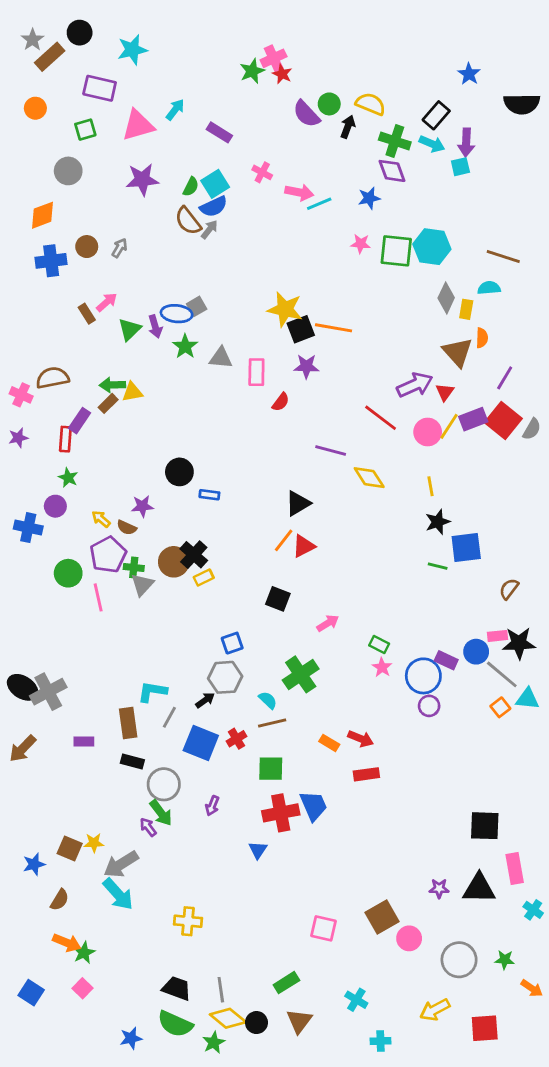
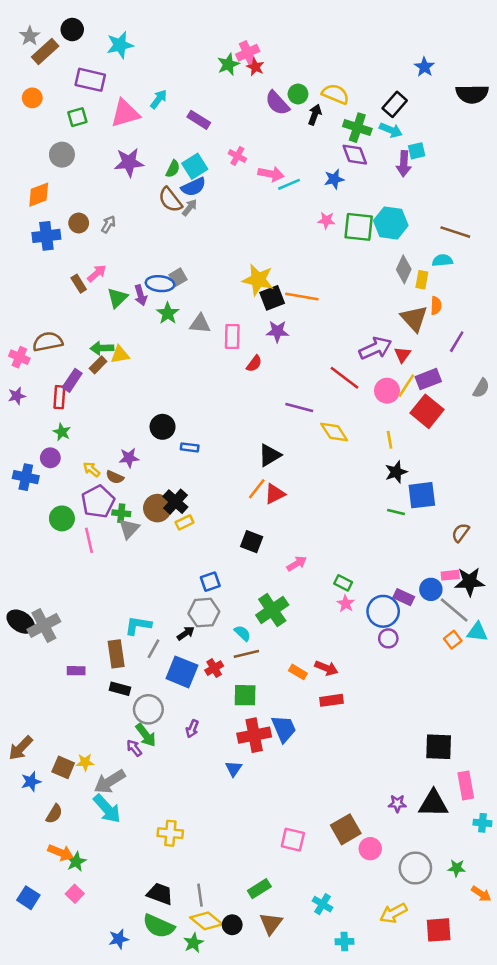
purple arrow: (466, 142) -> (404, 164), moved
red square: (503, 421) -> (427, 411), moved
brown arrow: (23, 749) -> (21, 748), moved
cyan cross: (533, 910) -> (482, 823), turned -30

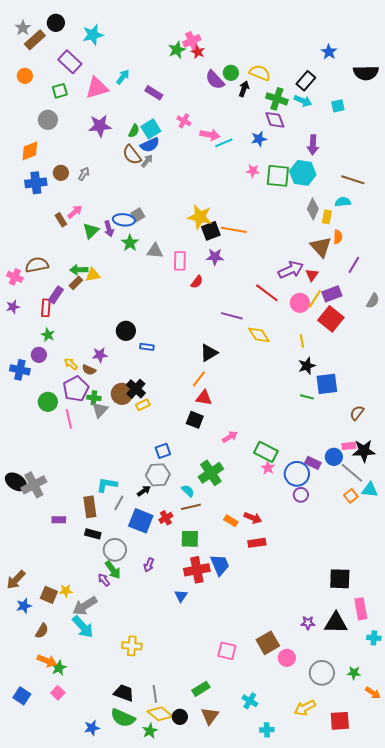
purple rectangle: (90, 80) -> (70, 62), turned 30
cyan square: (417, 151) -> (338, 106), moved
purple arrow: (404, 164) -> (313, 145), moved
red triangle: (275, 494) -> (204, 398), moved, turned 36
green rectangle: (343, 583) -> (266, 452), size x1.6

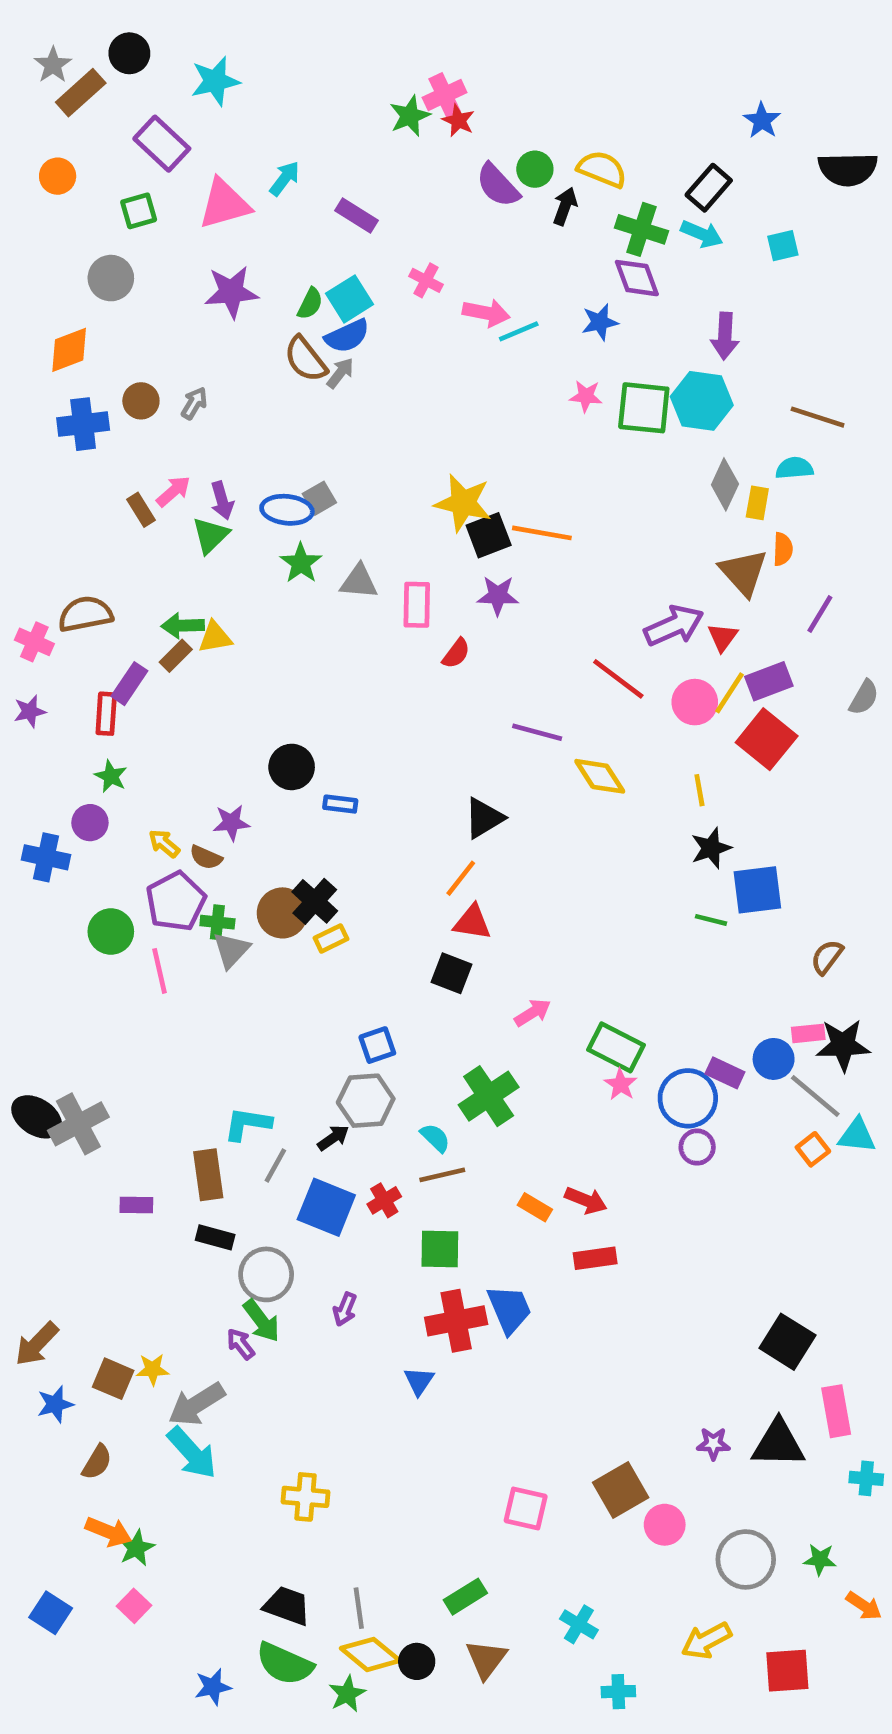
purple arrow: (109, 229) -> (222, 501), moved
black square: (340, 579) -> (787, 1342), turned 30

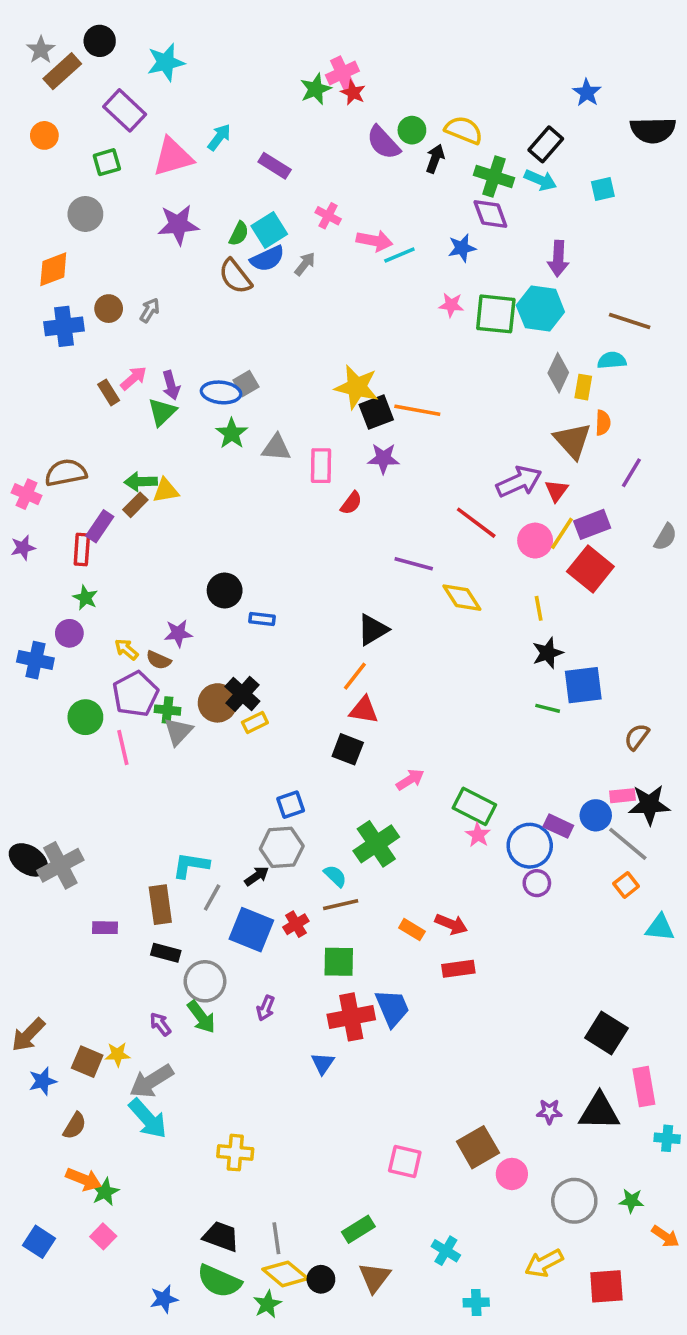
gray arrow: (340, 373) -> (305, 264), moved
cyan triangle: (857, 1135) -> (660, 928), moved
purple arrow: (241, 1344) -> (160, 1024), moved

